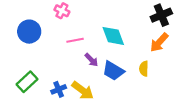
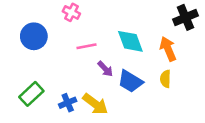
orange arrow: (159, 42) -> (168, 49), moved, turned 115

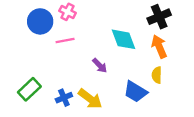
black cross: (186, 17) -> (159, 17), moved
blue circle: (34, 36) -> (40, 21), moved
pink line: (86, 46) -> (65, 40), moved
blue trapezoid: (130, 81) -> (135, 92), moved

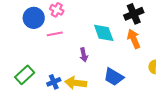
purple arrow: (100, 65) -> (84, 55), turned 32
yellow semicircle: (157, 75) -> (153, 67), moved
yellow arrow: (90, 99) -> (76, 83), turned 150

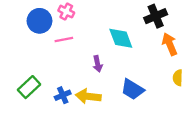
orange arrow: (134, 39) -> (170, 44), moved

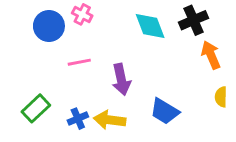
cyan diamond: (121, 38) -> (150, 26), moved
pink line: (64, 39) -> (79, 62), moved
purple arrow: (98, 64) -> (121, 79), size x1.5

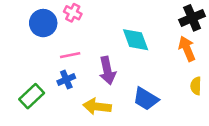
black cross: (194, 20) -> (192, 18), moved
cyan diamond: (150, 26) -> (136, 40), moved
blue cross: (78, 119) -> (66, 80), moved

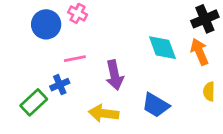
cyan diamond: (136, 40) -> (162, 48), moved
blue cross: (66, 80) -> (60, 85), moved

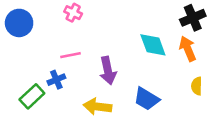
blue circle: (46, 24) -> (19, 23), moved

